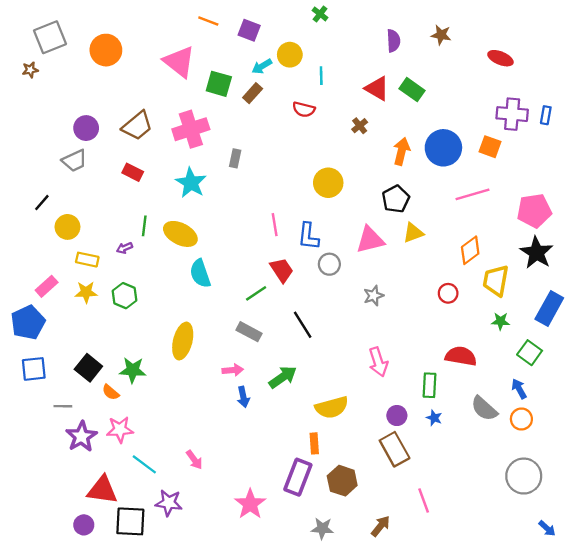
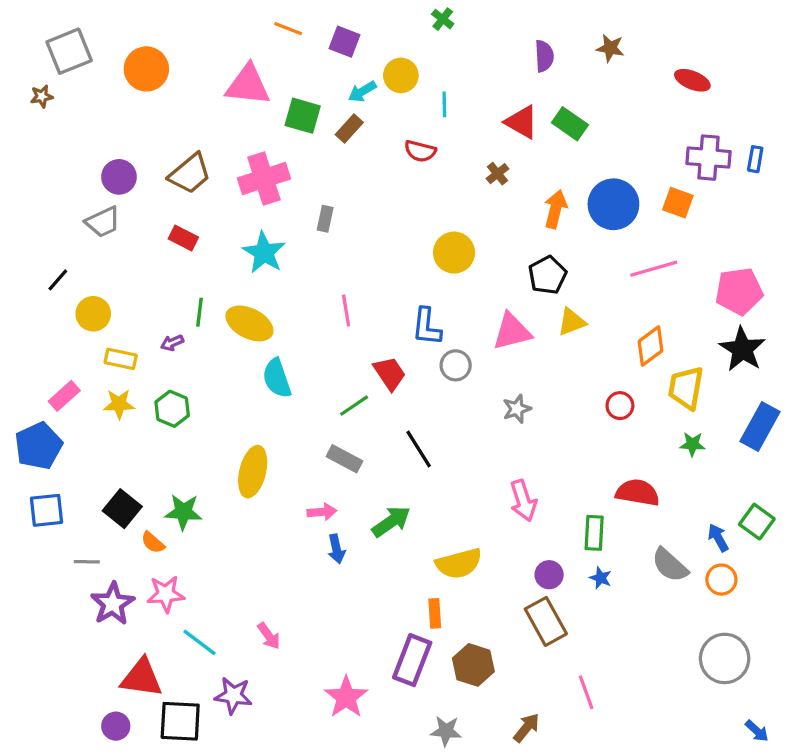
pink triangle: (179, 62) -> (248, 85), turned -32
pink line: (275, 225) -> (346, 311), moved
green square: (530, 353) -> (757, 522), moved

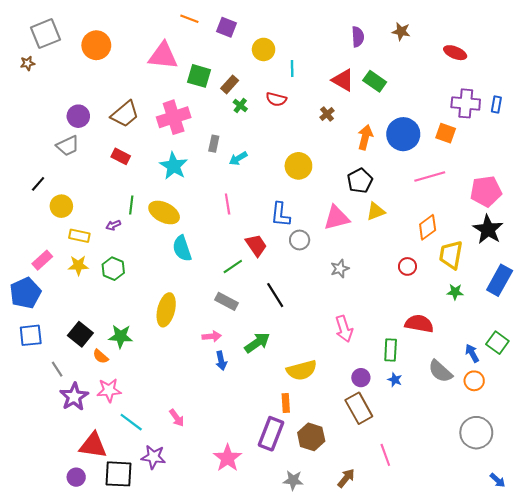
green cross: (443, 19) -> (240, 106), moved
cyan arrow: (362, 92) -> (238, 158), moved
gray line: (87, 562) -> (57, 369), turned 56

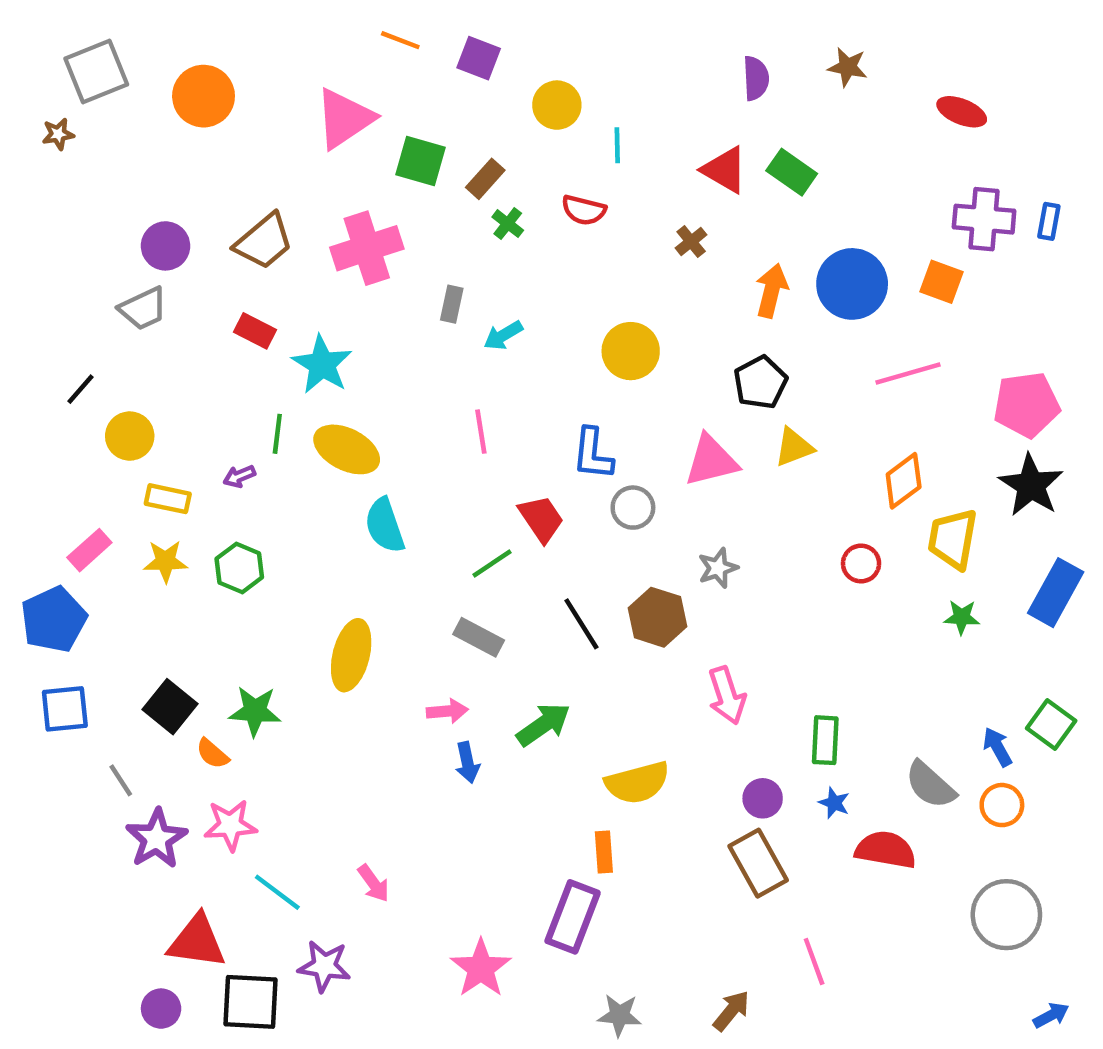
pink triangle: (163, 56) -> (344, 118), turned -40
cyan star: (174, 166) -> (322, 364), moved
red semicircle: (419, 324) -> (886, 850), moved
brown hexagon: (311, 437) -> (658, 617), moved
blue arrow: (497, 480) -> (1051, 1015), turned -70

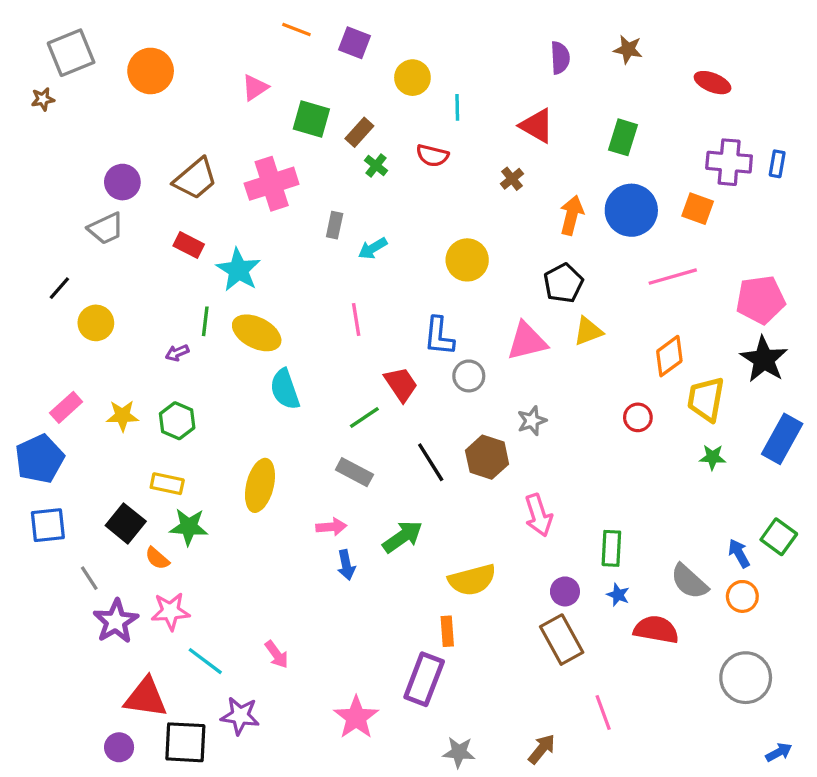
pink triangle: (344, 118) -> (255, 88), size x0.6
green rectangle: (792, 172) -> (623, 137), moved, turned 72
yellow rectangle: (168, 499) -> (167, 484), moved

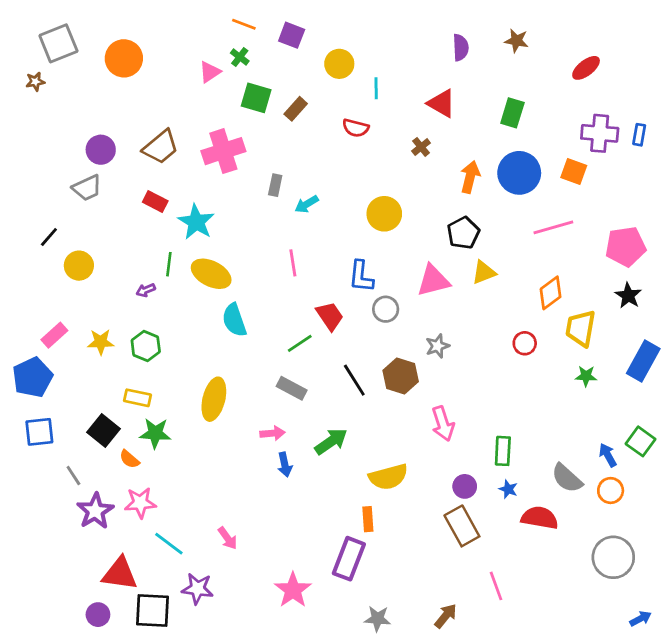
red ellipse: (713, 83) -> (586, 68), turned -60
green cross: (376, 165) -> (240, 57), moved
black star: (764, 359) -> (628, 296), size x0.7

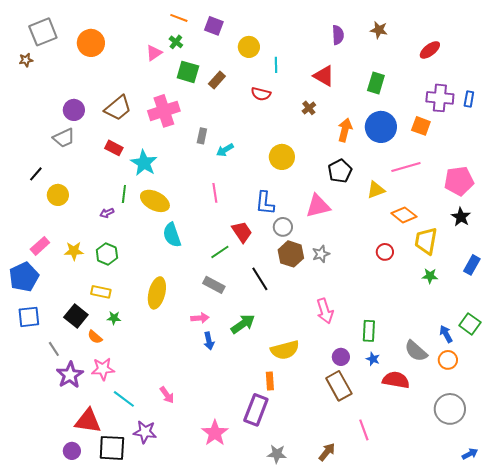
yellow triangle: (484, 272) -> (376, 190), moved
orange diamond: (551, 293) -> (404, 215), turned 75
blue rectangle: (643, 361) -> (472, 265), size x0.7
brown hexagon: (401, 376) -> (291, 254), moved
green star: (155, 433) -> (114, 318), size x0.6

